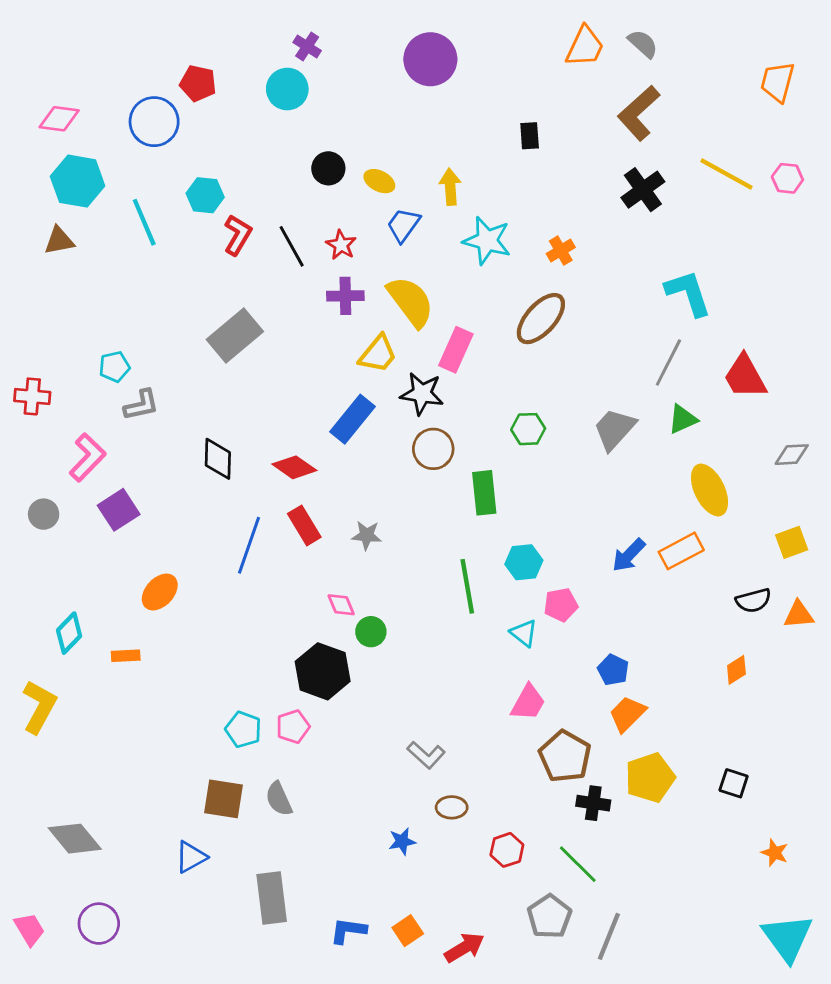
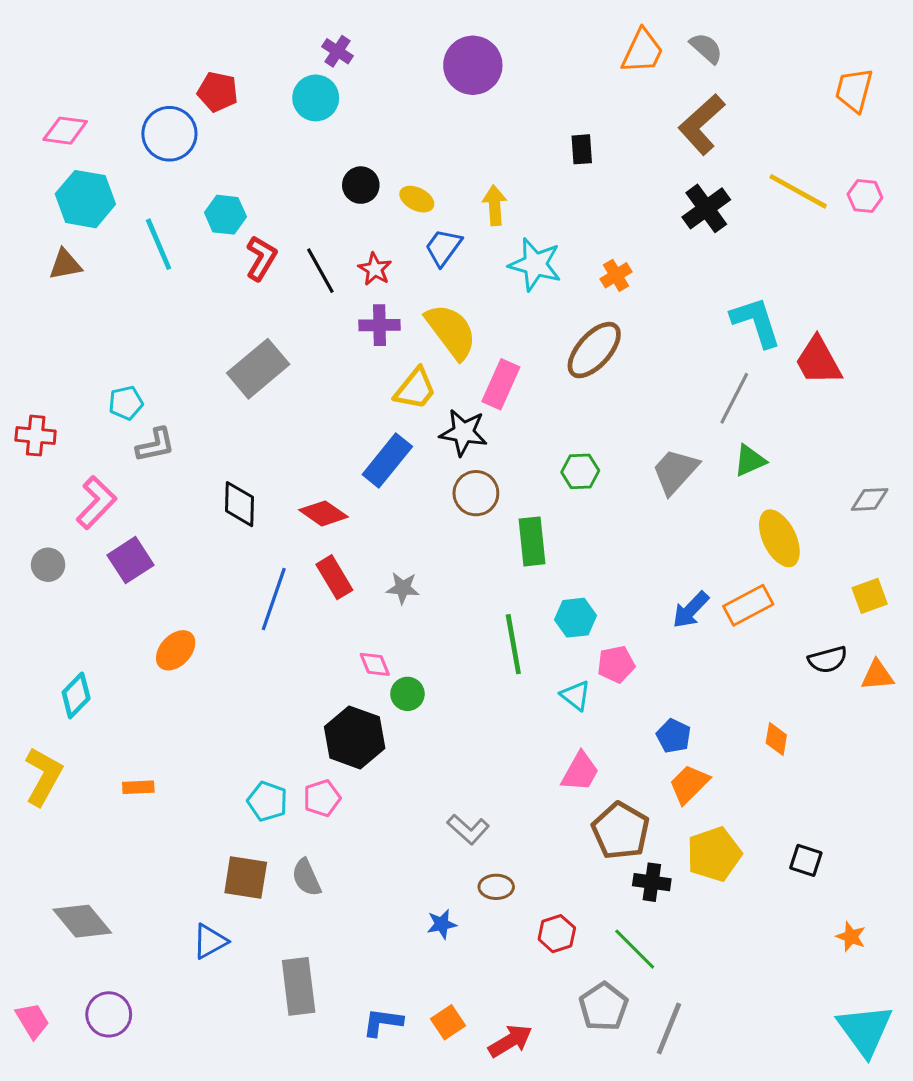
red trapezoid: (745, 377) -> (818, 361), moved
orange rectangle: (126, 656) -> (138, 787), moved
orange diamond: (736, 670) -> (776, 739), moved, turned -48

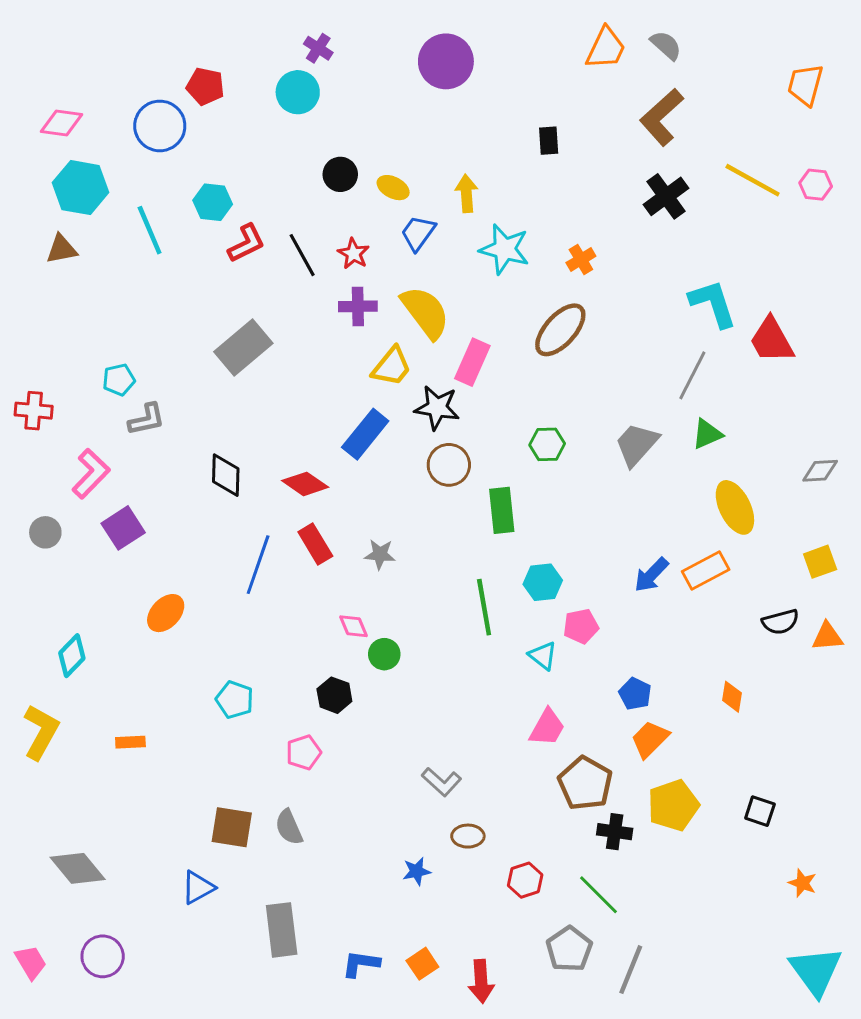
red L-shape: (261, 258) -> (246, 243), turned 33
black hexagon: (355, 737) -> (334, 695), size x0.6
cyan pentagon: (267, 801) -> (235, 700), moved
red arrow: (510, 1041) -> (481, 981), turned 117

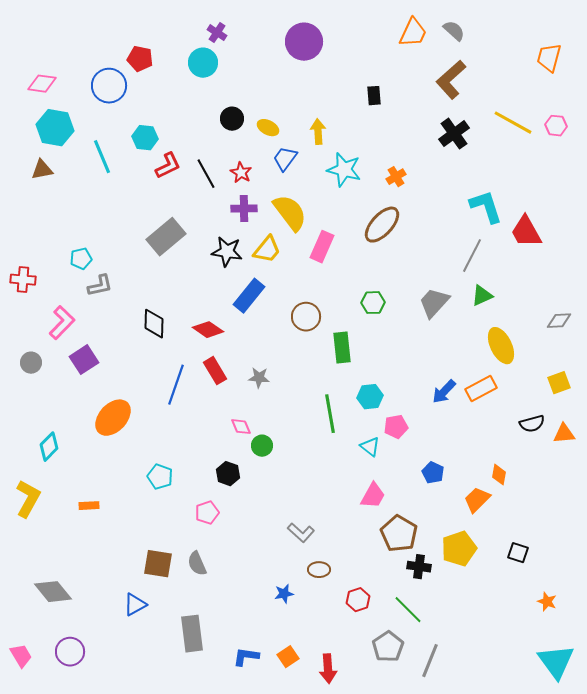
black star: (437, 408) -> (227, 252), moved
orange ellipse: (166, 613) -> (113, 418), size x1.4
orange trapezoid: (650, 739) -> (477, 500), moved

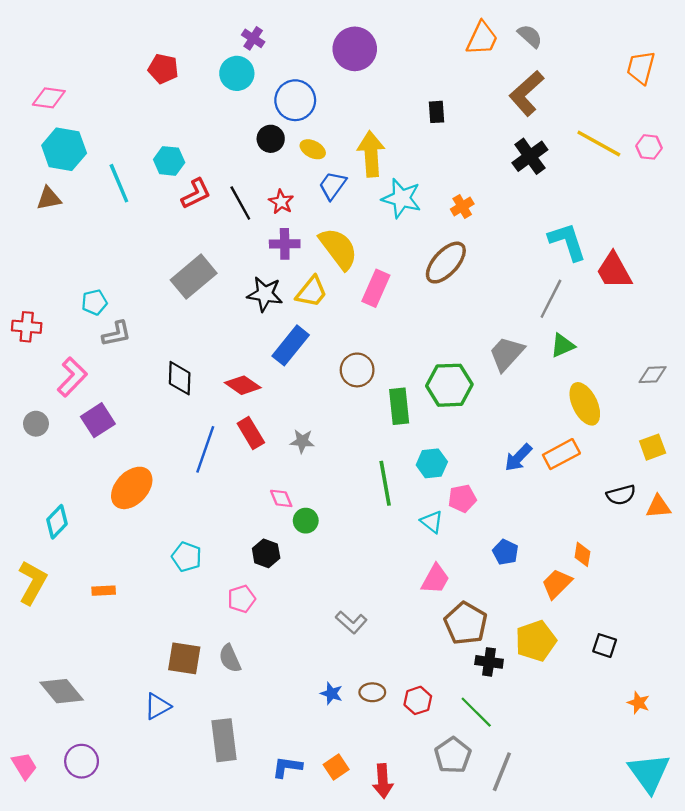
blue circle: (109, 86) -> (295, 100), moved
yellow arrow: (318, 132) -> (371, 154), size x1.5
green hexagon: (373, 303) -> (449, 385), moved, size x1.6
brown ellipse: (319, 570) -> (372, 692), moved
blue star: (284, 594) -> (331, 693), turned 30

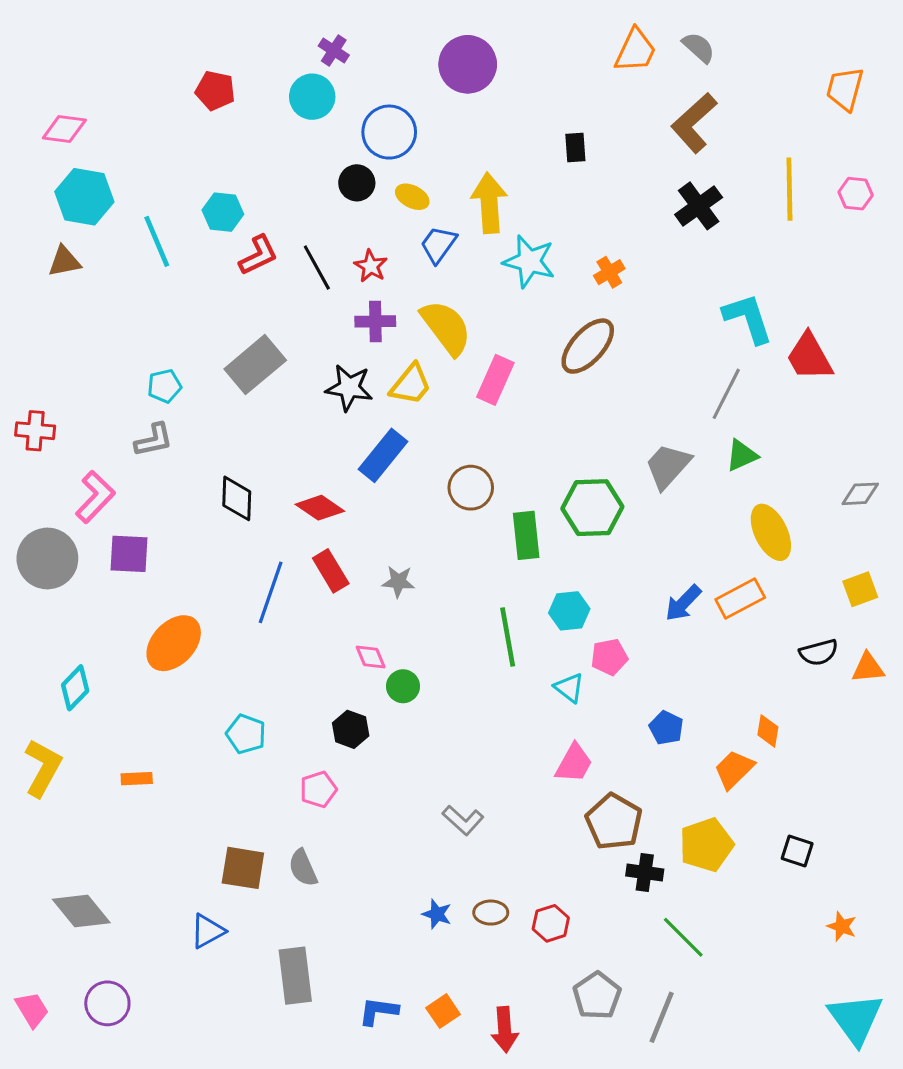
yellow line: (599, 143) -> (789, 189), turned 60
cyan pentagon: (94, 302) -> (164, 386), moved
purple square: (98, 420) -> (129, 554), turned 36
gray circle: (36, 424) -> (47, 558), size x1.8
green line: (476, 712) -> (683, 937), moved

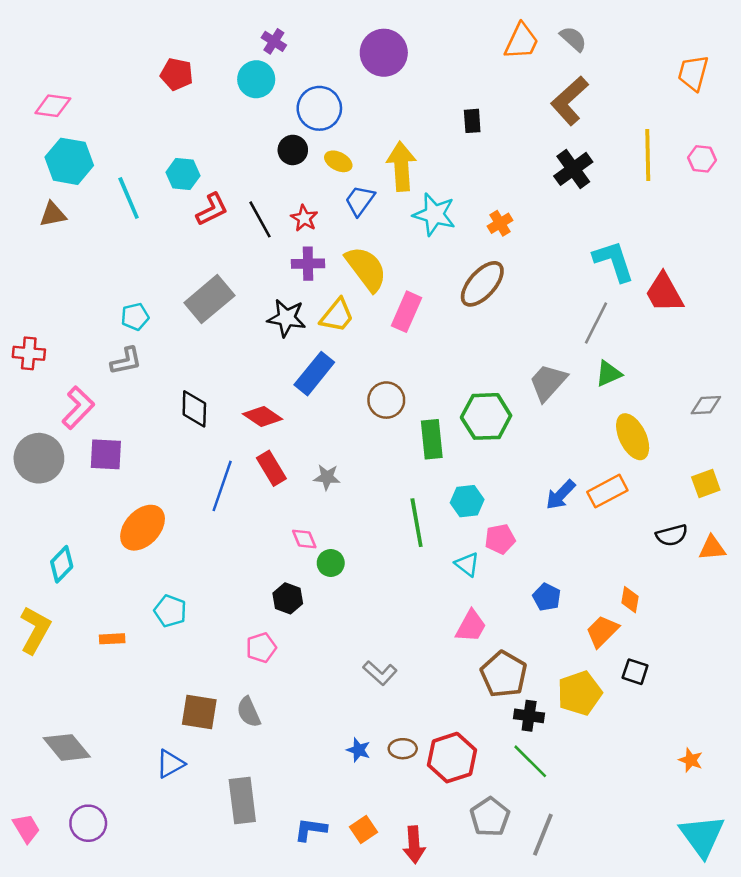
cyan pentagon: (246, 734) -> (170, 611), moved
black square: (797, 851) -> (635, 672), moved
red hexagon: (551, 923) -> (452, 758), size x1.6
green line: (683, 937) -> (530, 761), moved

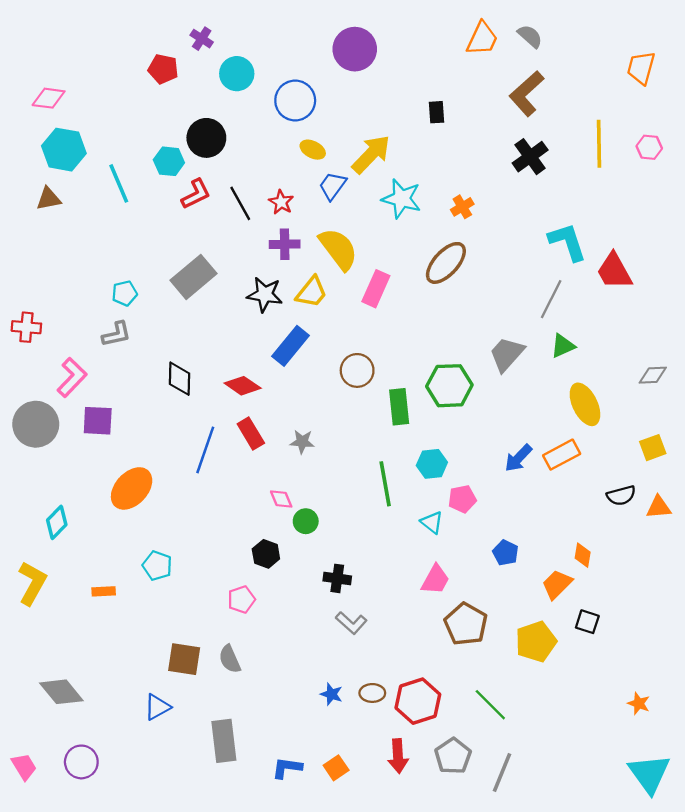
purple cross: (274, 41) -> (202, 39), moved
black circle: (293, 150) -> (206, 138), moved, size x1.4
yellow arrow: (401, 166) -> (371, 154), turned 48
black cross: (529, 716) -> (337, 578), moved
red arrow: (414, 845) -> (398, 756), moved

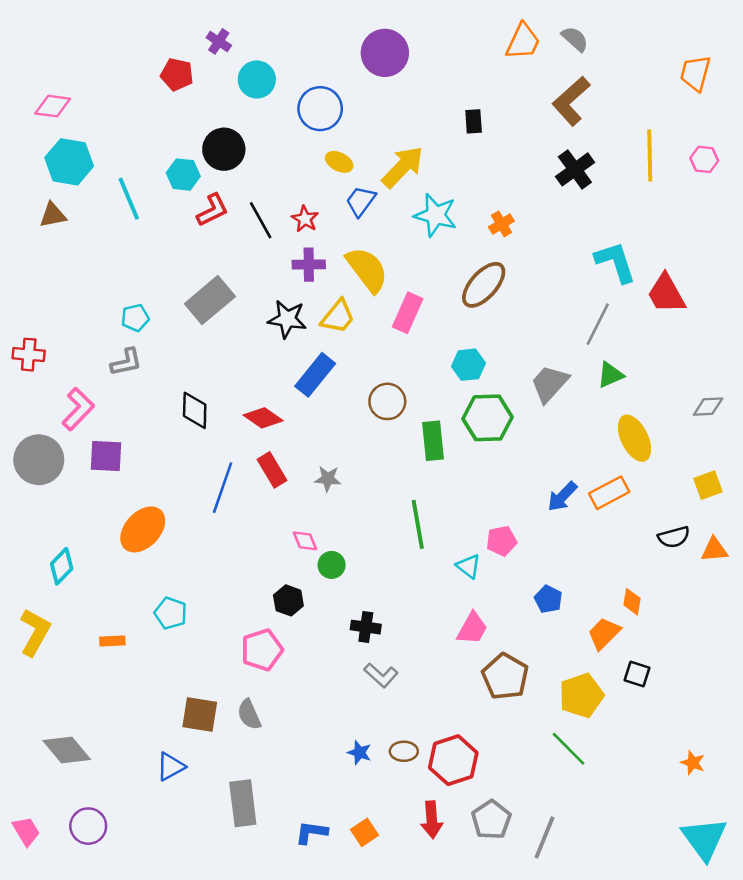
cyan hexagon: (432, 464) -> (468, 365), moved
pink pentagon: (241, 599) -> (262, 650), size x1.4
green line: (490, 705) -> (569, 749), moved

